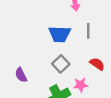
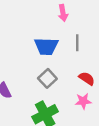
pink star: (81, 85) -> (83, 101), moved

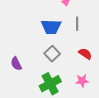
pink star: (83, 101) -> (82, 81), moved

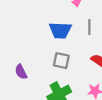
gray square: (52, 54) -> (61, 61), turned -35

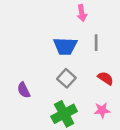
gray square: (61, 61) -> (66, 78), turned 30

